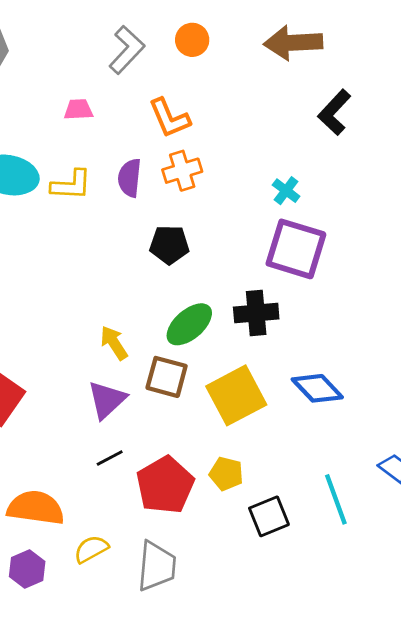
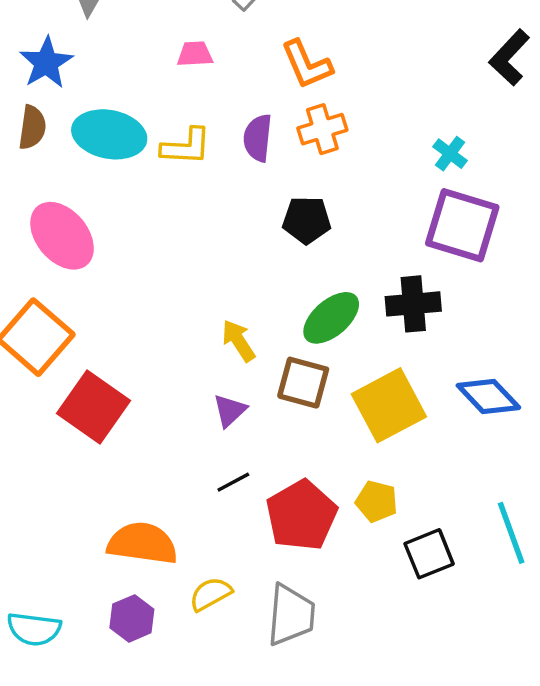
purple triangle: (107, 400) -> (230, 411), size x0.7

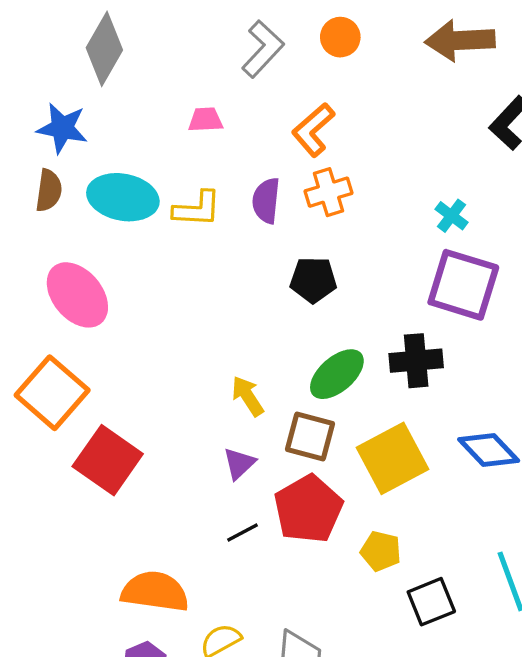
blue star: (46, 63) -> (62, 128), turned -30
orange L-shape: (307, 64) -> (313, 130), turned 72
red pentagon: (301, 515) -> (308, 509), moved

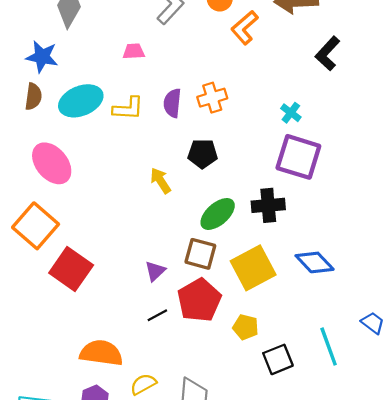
orange L-shape: (313, 130) -> (245, 28), moved
cyan ellipse: (123, 197) -> (81, 101), turned -33
yellow arrow: (248, 396) -> (161, 181), moved

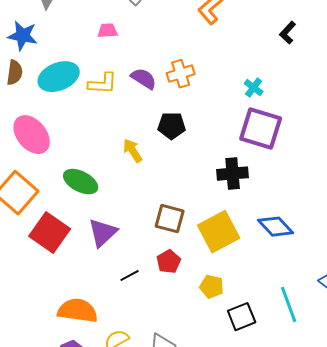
black L-shape: (327, 53) -> (288, 33), size x0.7
purple semicircle: (172, 103) -> (144, 79), turned 116
green ellipse: (218, 214) -> (81, 182), moved, turned 68
purple triangle: (155, 271) -> (103, 233), moved, size x1.5
red pentagon: (199, 300) -> (169, 262), size x0.6

